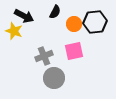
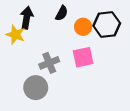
black arrow: (24, 16) -> (27, 18), turned -108
gray circle: (54, 78) -> (36, 88), moved

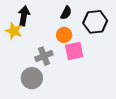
black semicircle: (62, 13) -> (66, 13), moved
orange circle: (83, 27) -> (64, 35), moved

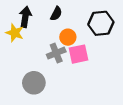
black semicircle: (66, 13) -> (56, 14), moved
gray cross: (44, 56) -> (56, 53), moved

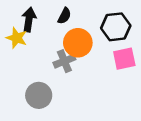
orange circle: (68, 37) -> (78, 43), size x1.5
pink square: (79, 54) -> (124, 59), moved

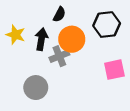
black arrow: (29, 20) -> (41, 39), moved
pink square: (124, 59) -> (114, 70), moved

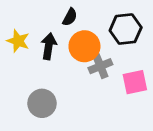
gray cross: (59, 56) -> (100, 66), moved

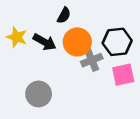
black hexagon: (126, 29) -> (117, 42), moved
black arrow: (49, 46) -> (45, 42), turned 110

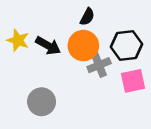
black semicircle: (64, 15) -> (87, 17), moved

